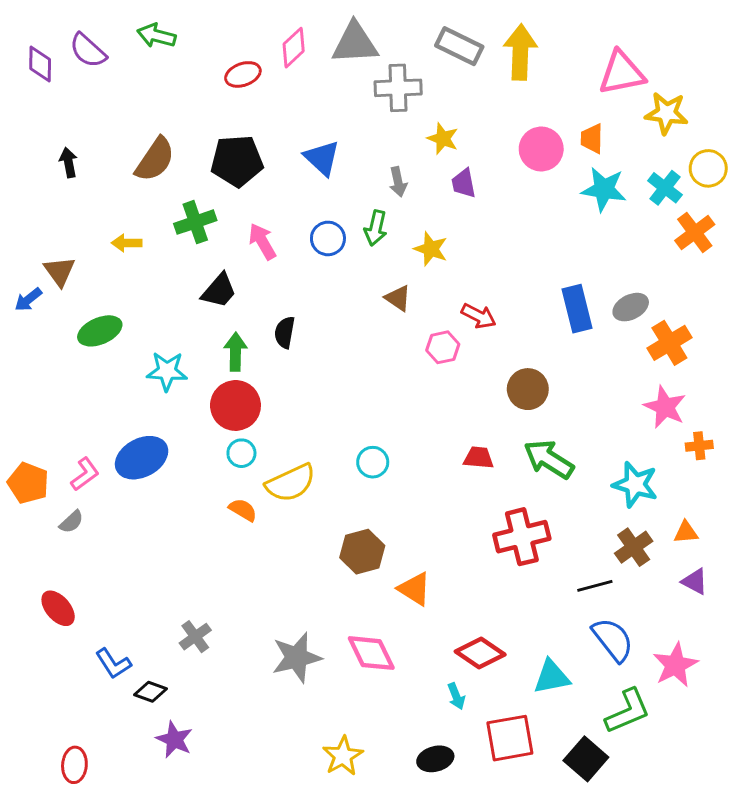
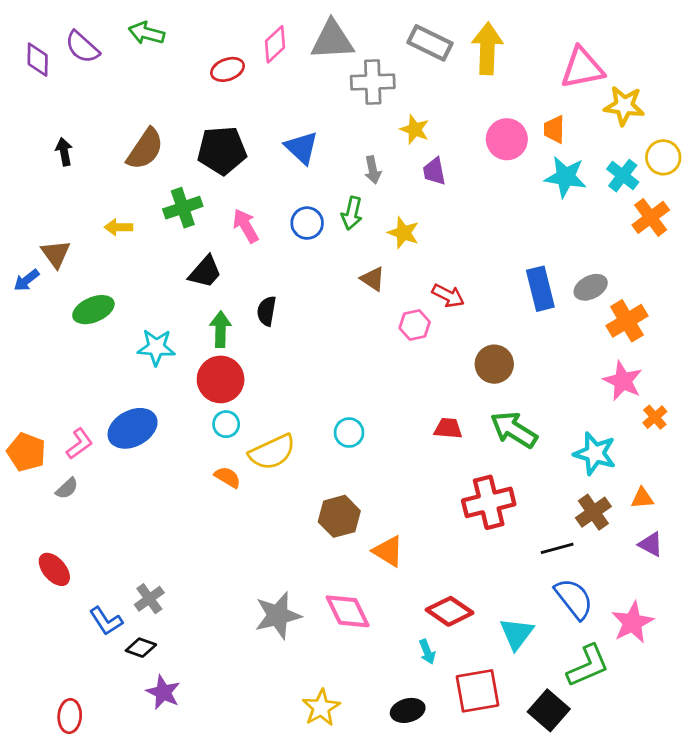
orange cross: (699, 446) -> (655, 417), turned -35
gray cross: (195, 637) -> (149, 599), moved
cyan triangle: (552, 677) -> (517, 634), turned -42

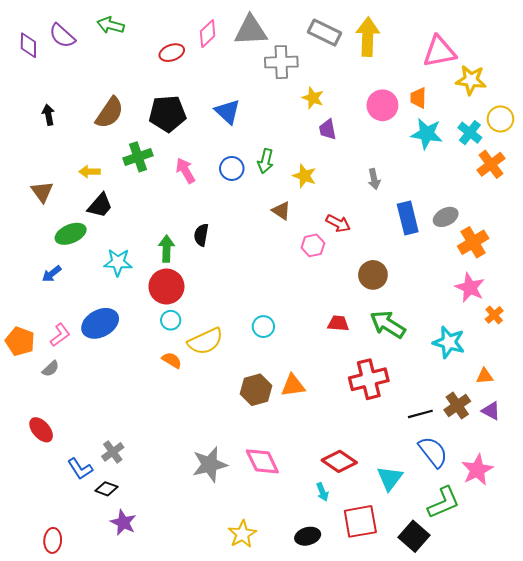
gray arrow: (373, 170) -> (374, 179), moved
black trapezoid: (205, 272) -> (100, 205), moved
blue arrow: (26, 280) -> (52, 274), moved
brown cross: (593, 512) -> (457, 406), moved
orange triangle: (388, 551) -> (293, 386), moved, turned -40

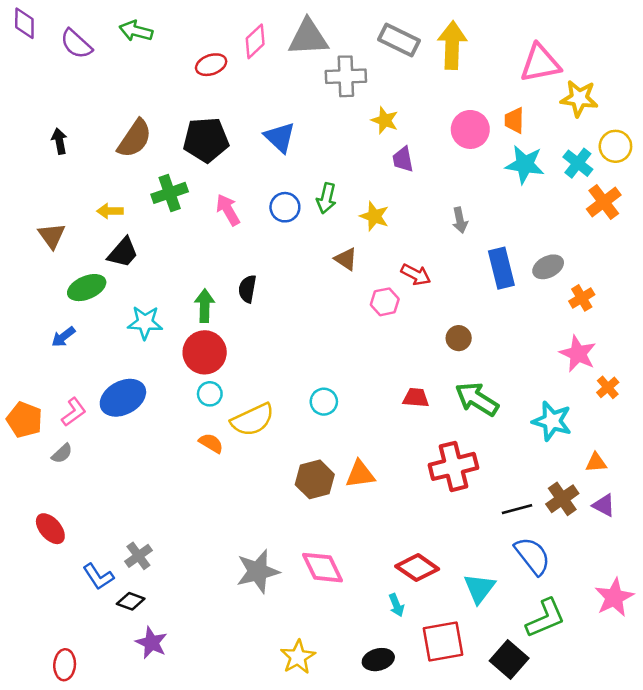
purple diamond: (28, 45) -> (24, 23), moved
orange cross: (473, 242) -> (582, 298), size x0.7
brown circle: (373, 275) -> (459, 338), size x0.7
pink star: (477, 470) -> (614, 597), moved

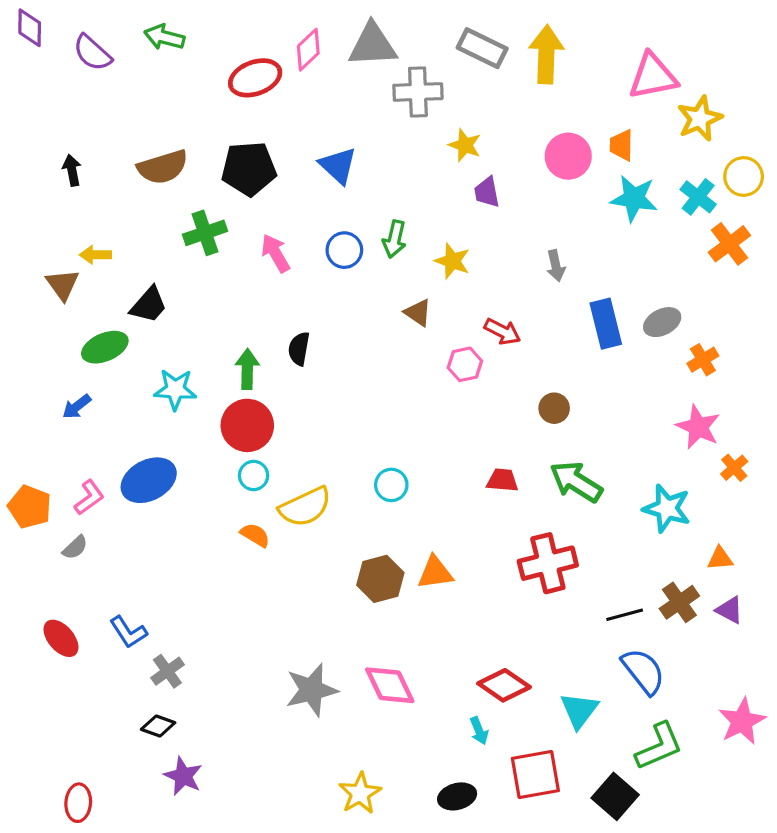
red ellipse: (211, 65) -> (255, 78), size x1.4
yellow star: (579, 98) -> (700, 119), turned -30
brown semicircle: (135, 139) -> (163, 167), turned 39
yellow arrow: (110, 211) -> (95, 255), moved
blue L-shape: (98, 577) -> (128, 632), moved

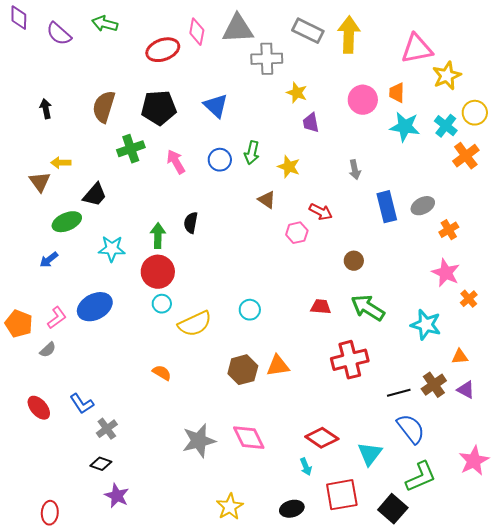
pink diamond: (308, 50) -> (197, 32), turned -36
brown semicircle: (163, 167) -> (104, 107), turned 124
orange semicircle: (255, 535) -> (162, 373), moved

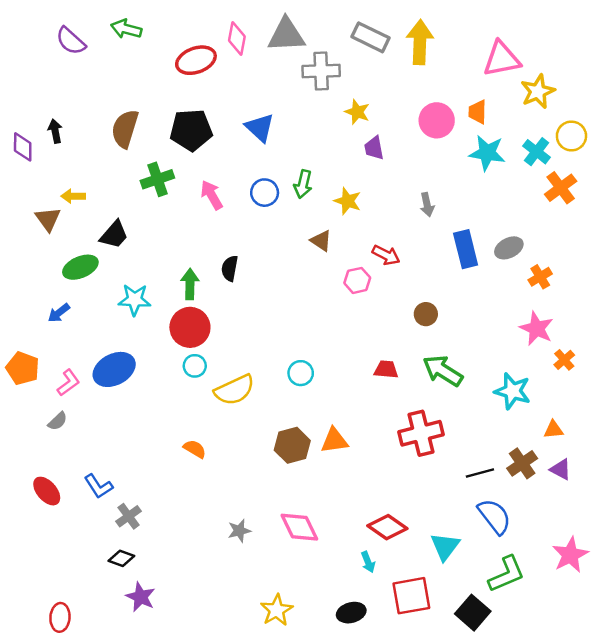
purple diamond: (19, 18) -> (23, 147), moved
orange pentagon: (19, 324) -> (23, 368), moved
gray star: (199, 441) -> (239, 531), size x0.6

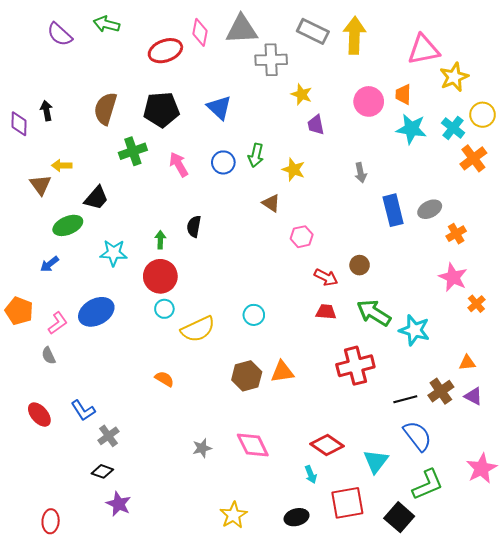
red arrow: (386, 255) -> (326, 277), moved
green arrow: (190, 284) -> (160, 240), size x0.7
cyan star: (512, 391) -> (414, 330), moved
gray semicircle: (58, 421) -> (49, 356), turned 108

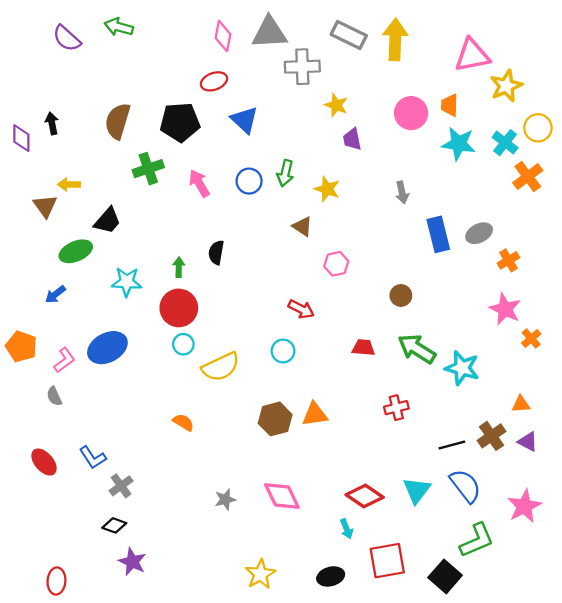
red ellipse: (165, 51) -> (214, 81), moved, size x0.7
red arrow: (326, 277) -> (301, 309), moved
red cross: (355, 366) -> (396, 408), size x0.6
cyan triangle: (376, 461) -> (417, 490), moved
pink star: (482, 468) -> (524, 506), moved

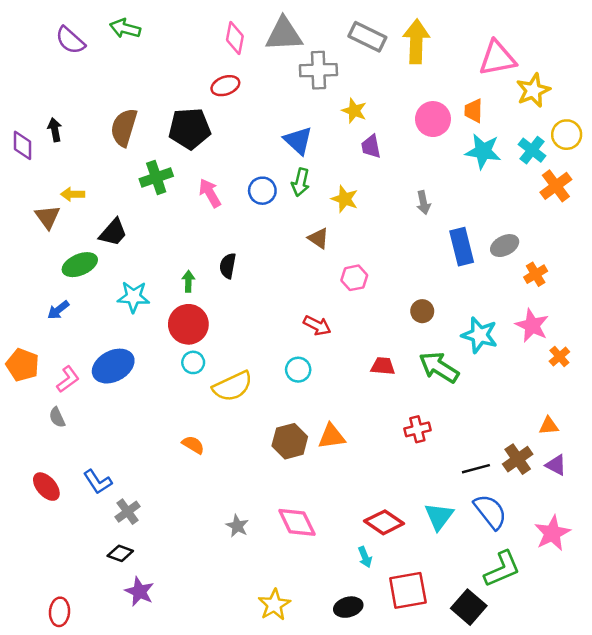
blue triangle: (245, 120) -> (298, 141), moved
cyan star: (462, 368) -> (480, 335), moved
gray star: (225, 499) -> (237, 526), turned -30

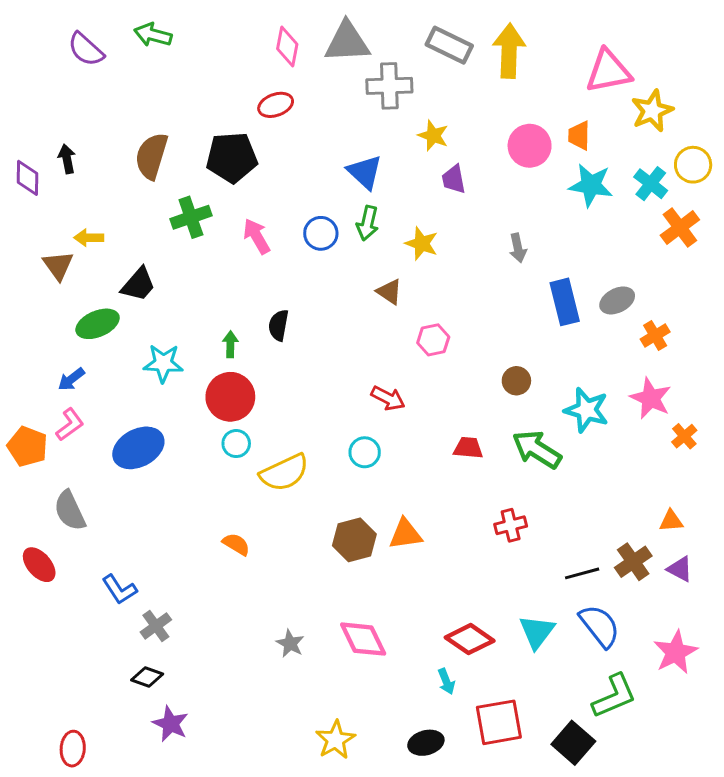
pink L-shape: (68, 379) -> (70, 425), moved
gray semicircle: (57, 417) -> (70, 511), size x1.6
red ellipse: (46, 487) -> (39, 565), moved

